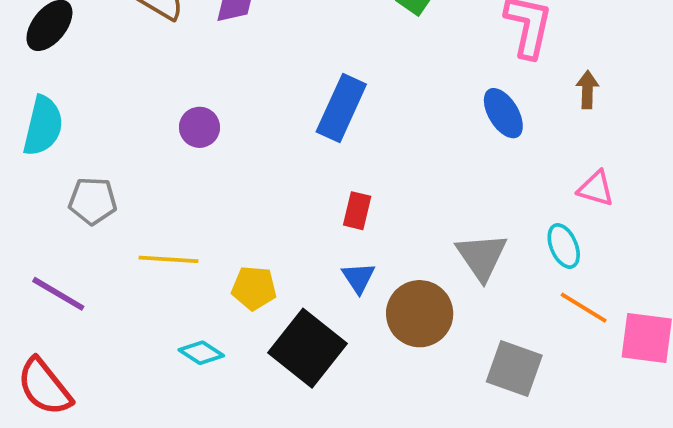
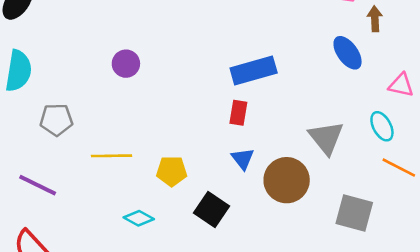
brown arrow: (587, 90) -> (375, 19), moved
blue rectangle: (341, 108) -> (254, 71), moved, turned 54
blue ellipse: (503, 113) -> (348, 53), moved
black square: (308, 348) -> (211, 210), size x0.7

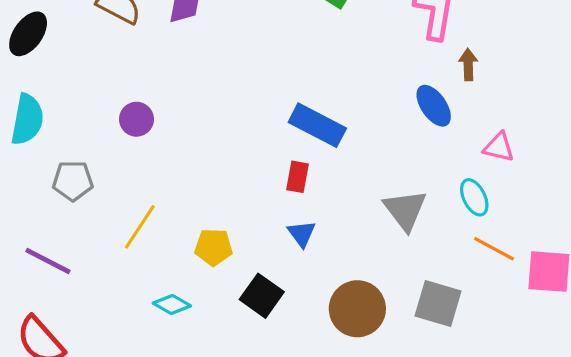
purple circle: (126, 64) -> (136, 119), moved
blue rectangle: (254, 71) -> (317, 125), turned 42
yellow line: (111, 156) -> (140, 227), turned -57
brown circle: (287, 180) -> (357, 309), moved

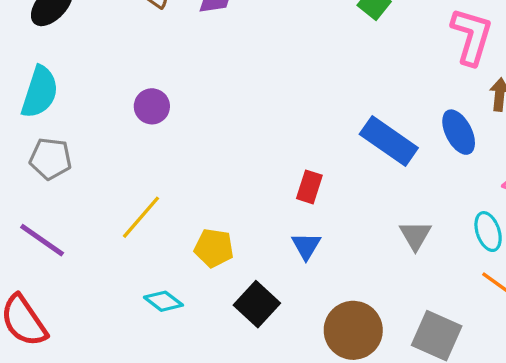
blue rectangle: (317, 125) -> (389, 141), moved
gray pentagon: (73, 181) -> (51, 159), moved
gray triangle: (405, 210) -> (415, 235), size x0.7

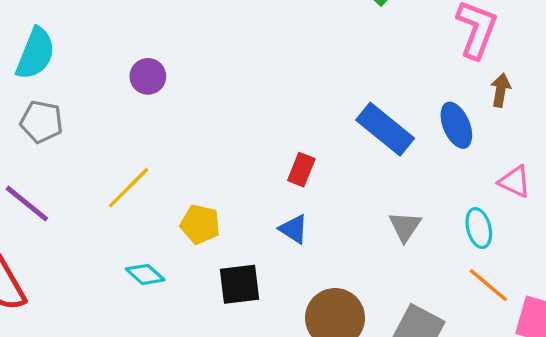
blue triangle: (306, 246) -> (294, 229), turned -32
black square: (257, 304) -> (239, 284), turned 36

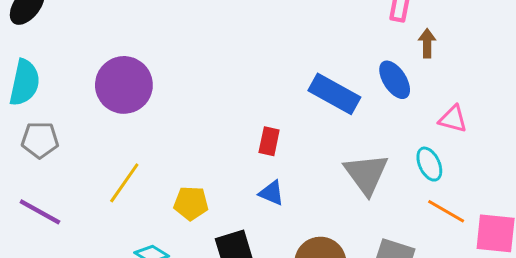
purple circle: (148, 76) -> (124, 85), size x1.8
gray triangle: (405, 226) -> (366, 174), size x1.6

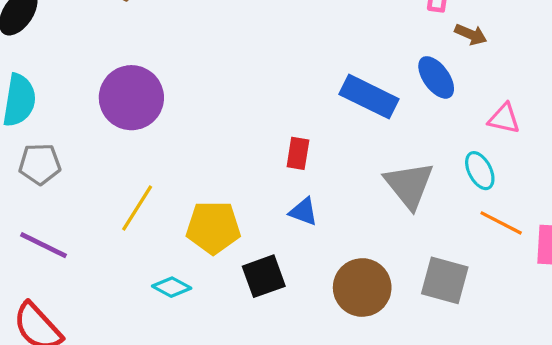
brown arrow: (427, 43) -> (471, 34), turned 116
yellow pentagon: (191, 203) -> (213, 227), size x1.4

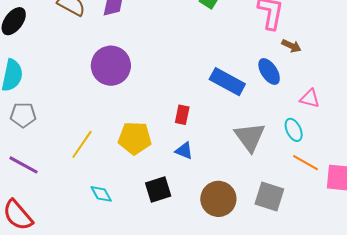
purple circle: (131, 98) -> (111, 66), moved
yellow pentagon: (213, 227) -> (135, 138), moved
cyan diamond: (172, 287) -> (101, 194), turned 30

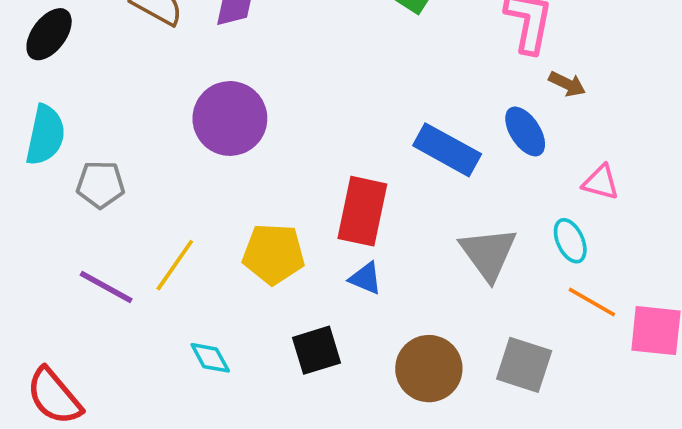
gray pentagon: (23, 115) -> (100, 184), moved
red rectangle: (182, 115) -> (362, 211), size x1.8
purple line: (23, 165) -> (106, 287), moved

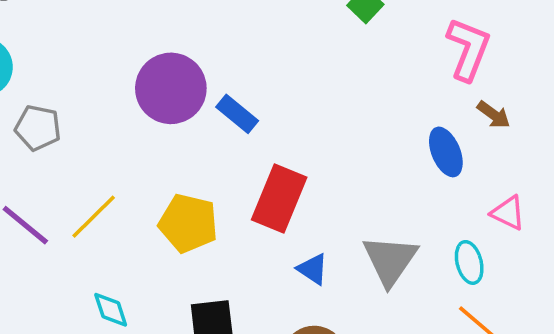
blue rectangle: (447, 150) -> (237, 114), moved, size x0.7
blue triangle: (366, 278) -> (313, 269), moved

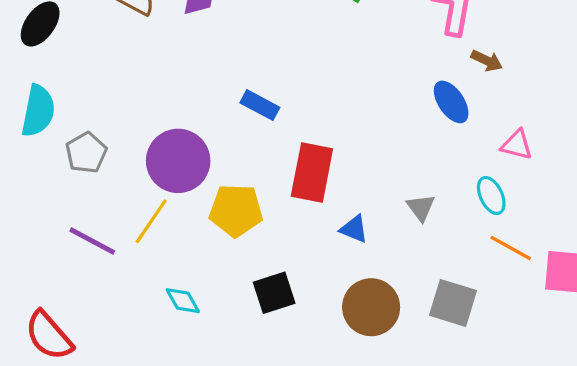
purple circle: (171, 88) -> (178, 161), moved
gray pentagon: (38, 128) -> (86, 153), turned -30
gray triangle: (390, 260) -> (421, 207), size x0.6

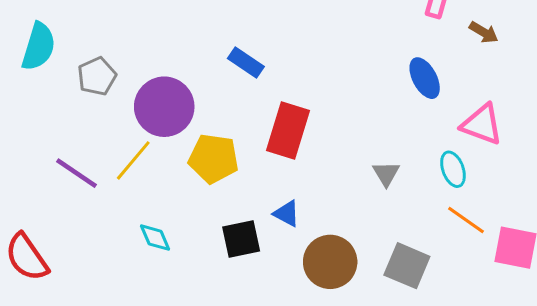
brown arrow: (487, 61) -> (484, 32), moved
pink triangle: (517, 145) -> (482, 124), size x1.4
gray pentagon: (86, 153) -> (97, 76), moved
blue triangle: (354, 229) -> (287, 214), moved

